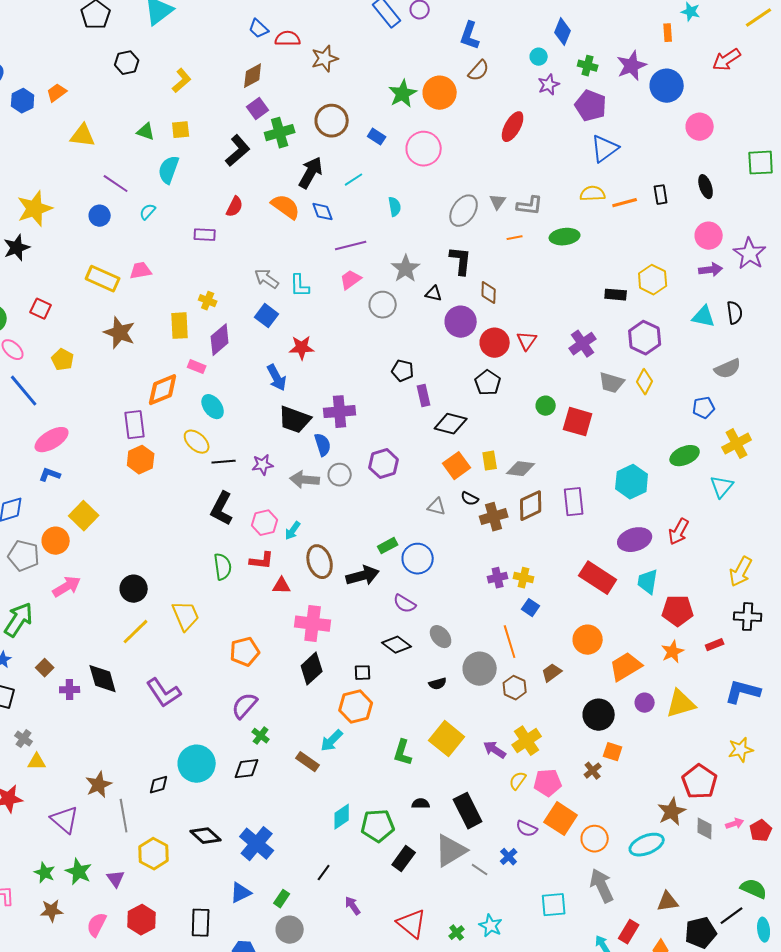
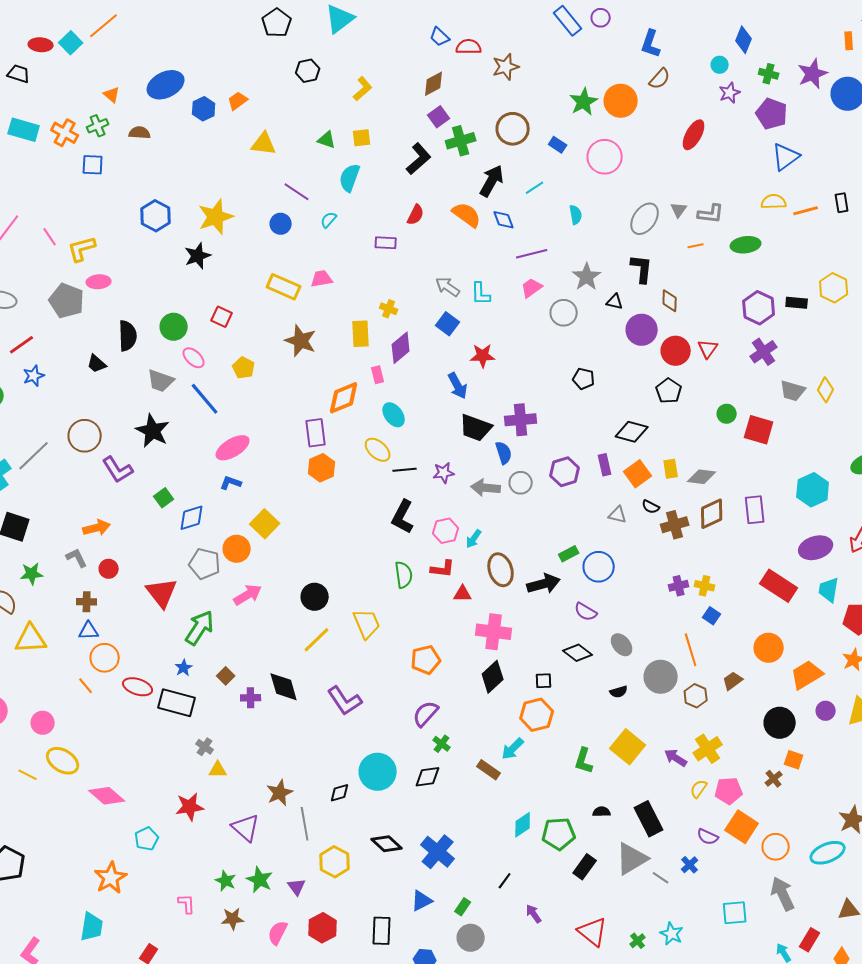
purple hexagon: (645, 338) -> (759, 308), moved
pink rectangle: (197, 367) -> (378, 375), turned 54
purple rectangle: (424, 396) -> (605, 465), moved

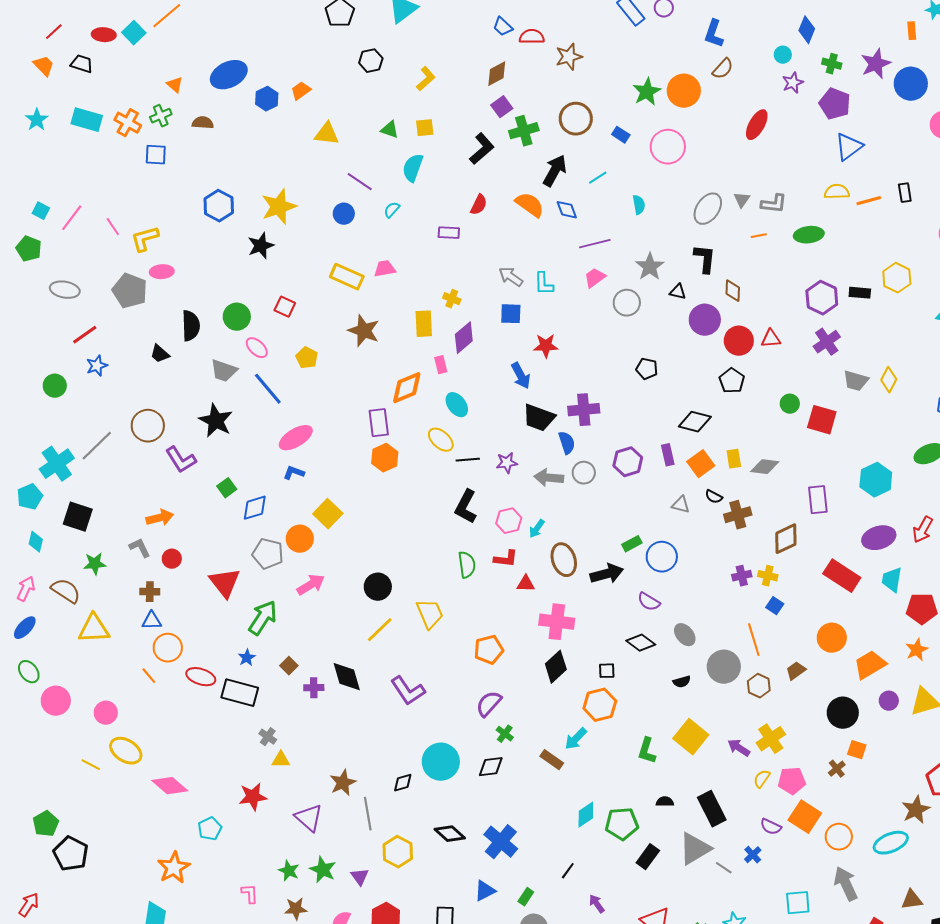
blue square: (448, 324) -> (511, 314), turned -35
red triangle: (708, 349) -> (771, 339), turned 50
brown diamond: (712, 514) -> (786, 539), moved

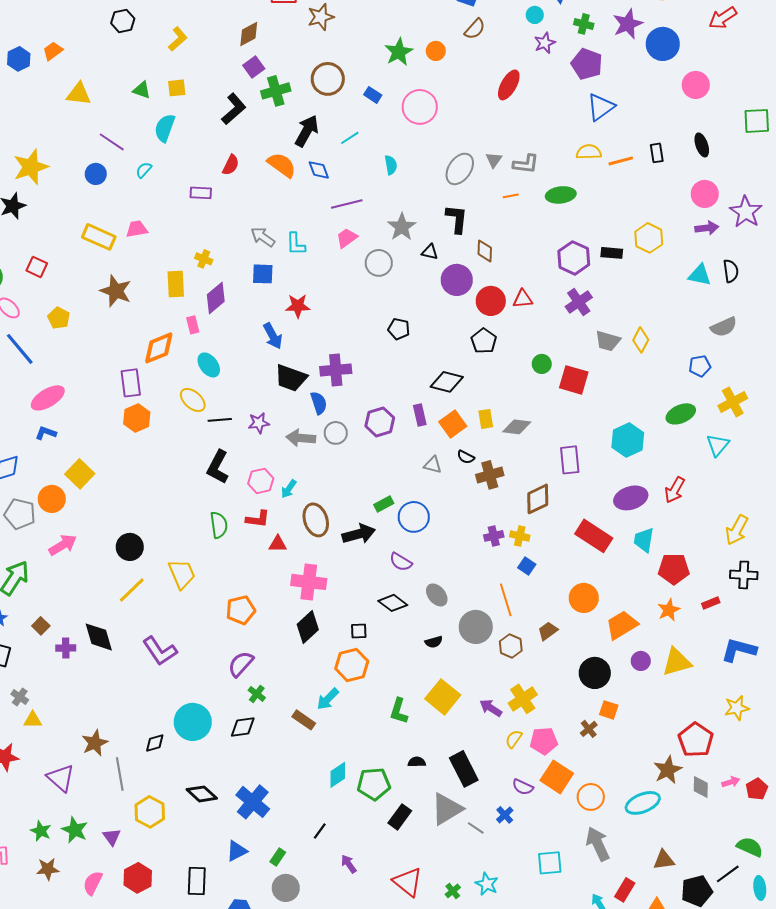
orange circle: (684, 91) -> (436, 51), size x0.6

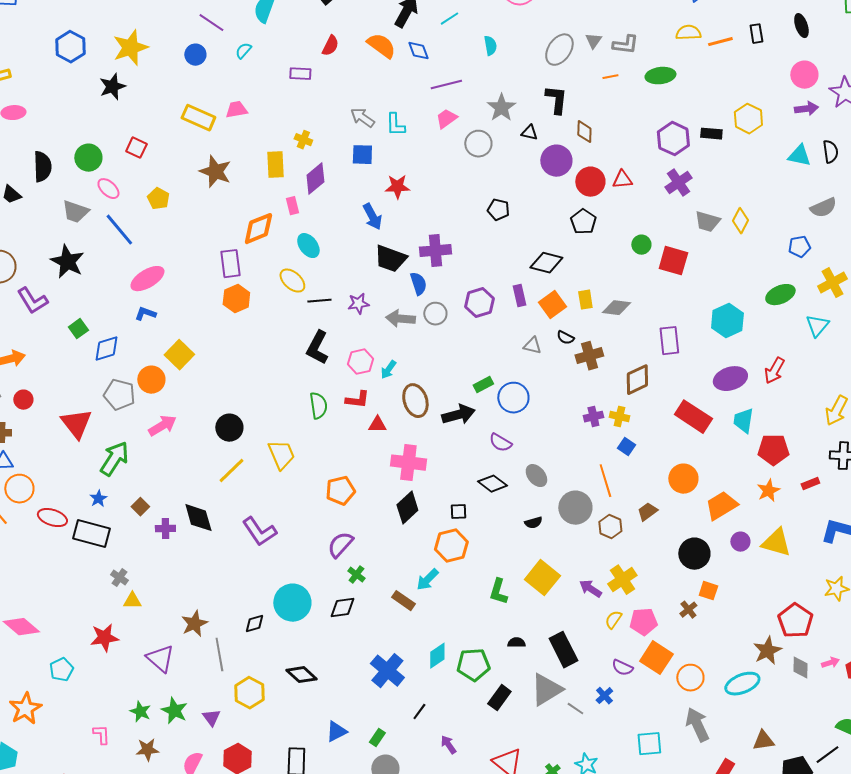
yellow triangle: (677, 662) -> (776, 543), turned 32
blue cross: (253, 802) -> (387, 671), moved

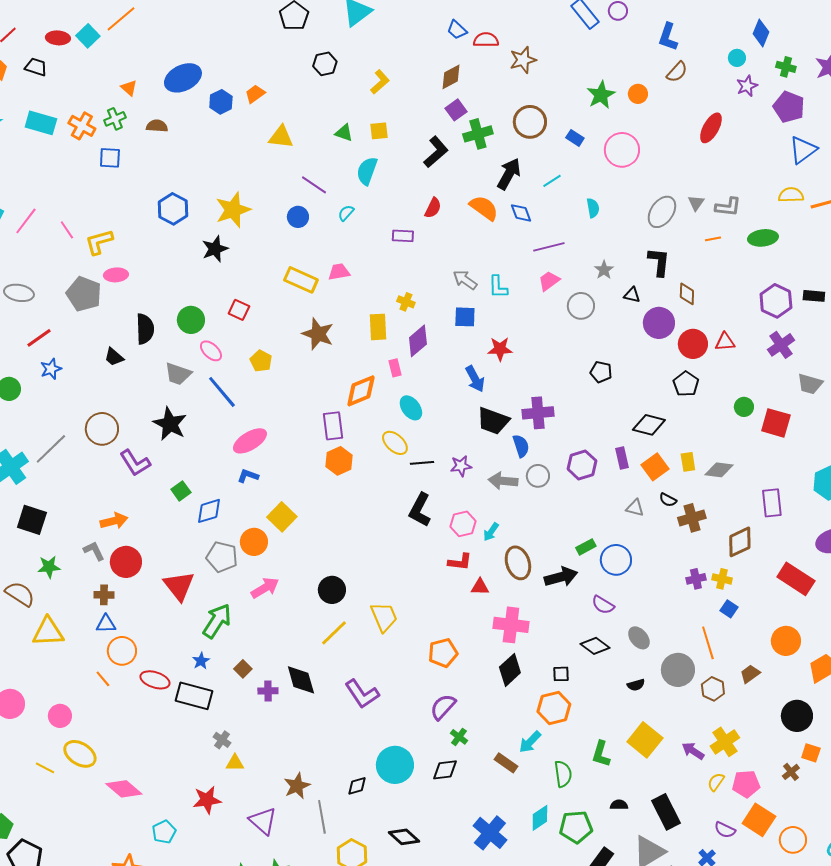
gray star: (501, 108) -> (604, 270), size x0.7
red circle: (23, 400) -> (126, 562), size x1.6
green semicircle: (318, 406) -> (563, 774), moved

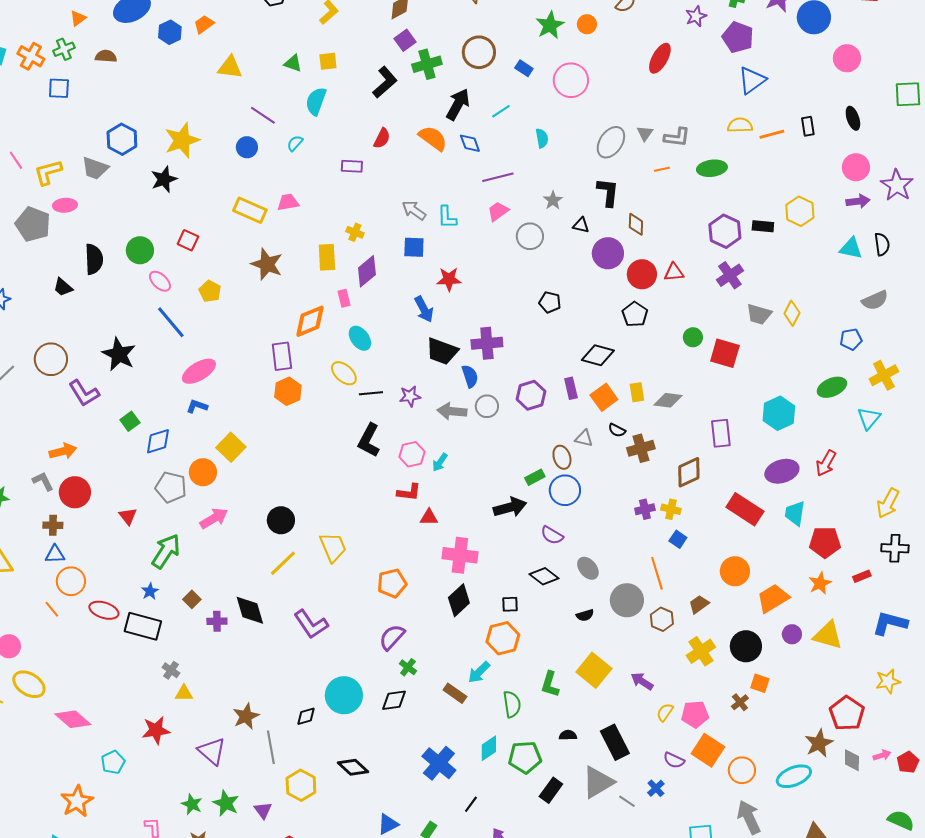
orange triangle: (129, 88) -> (78, 18), turned 42
gray trapezoid: (178, 374) -> (95, 168), moved
brown ellipse: (518, 563) -> (562, 457), moved, size x0.7
red triangle: (179, 586) -> (128, 516), size x0.6
yellow cross: (725, 742) -> (701, 651), moved

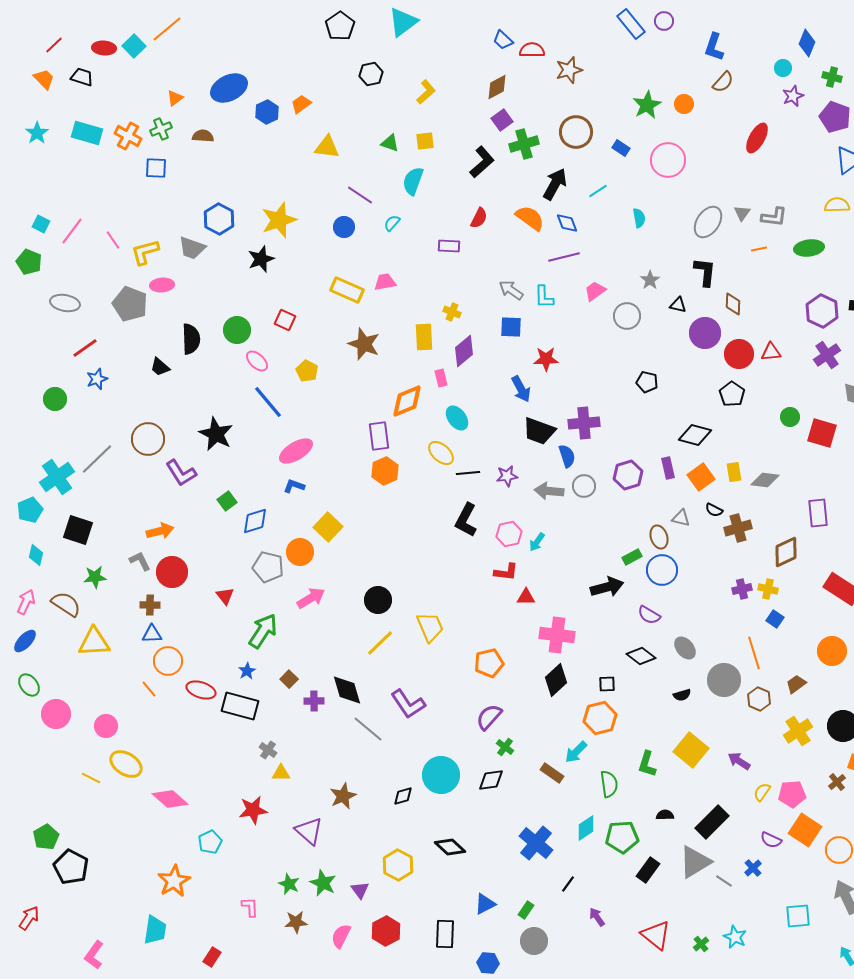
purple line: (498, 177) -> (564, 257), moved
black rectangle: (615, 742) -> (712, 822), turned 72
gray line: (271, 747) -> (368, 729), moved, turned -40

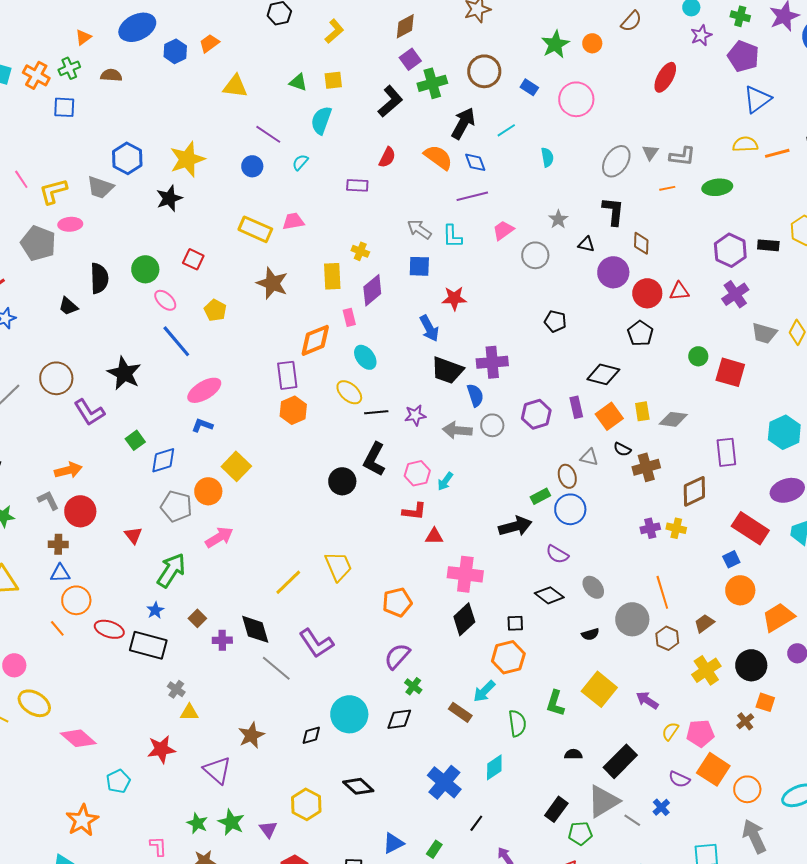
black circle: (378, 600) -> (342, 481), moved
blue square: (775, 619) -> (731, 559), moved, turned 30
green pentagon: (622, 837) -> (580, 833), moved, size x0.7

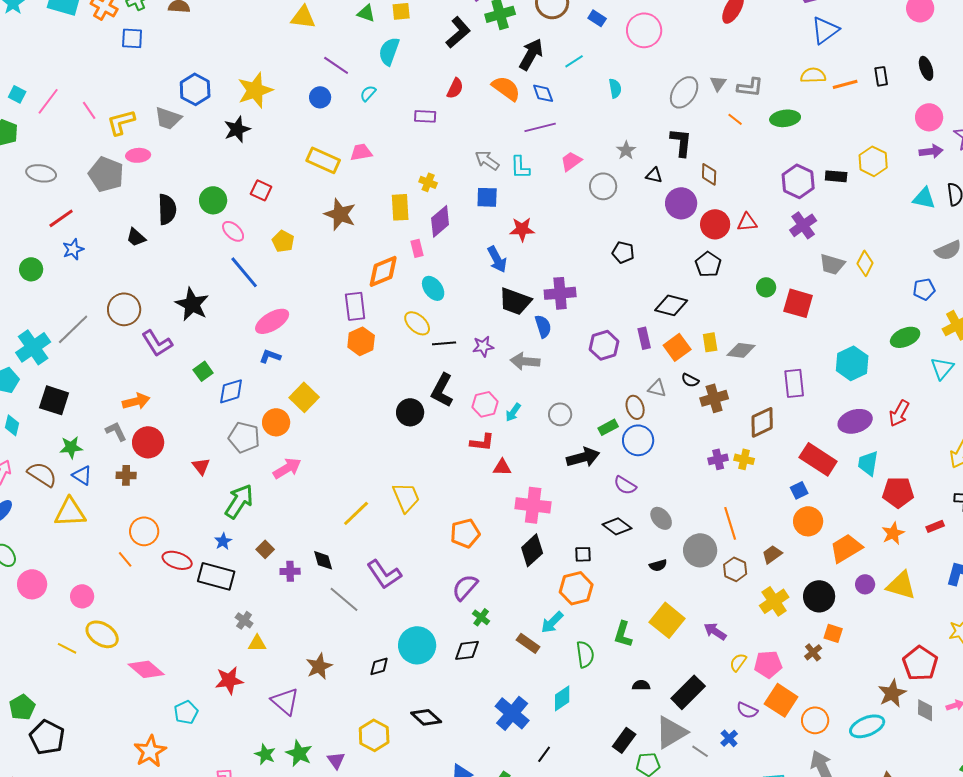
orange line: (667, 188) -> (735, 119), turned 49
gray circle: (492, 425) -> (560, 414), moved
blue triangle: (60, 573) -> (82, 475), moved, turned 35
black diamond: (255, 629) -> (323, 560), size x0.7

